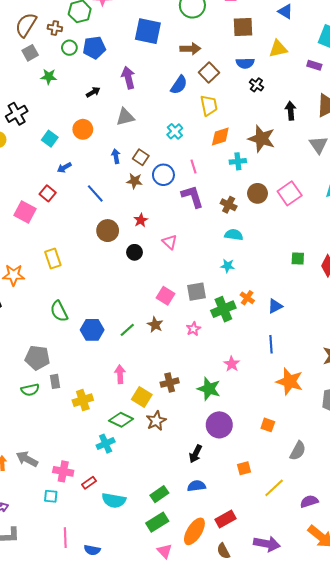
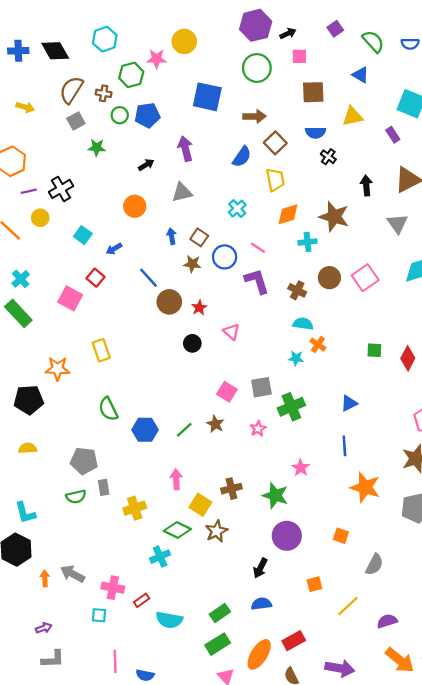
purple rectangle: (314, 65) -> (393, 135), turned 40
cyan square: (50, 139) -> (83, 235), moved
pink line: (193, 167) -> (258, 248), turned -40
brown circle: (108, 231) -> (169, 302), moved
orange cross: (247, 298) -> (318, 345), moved

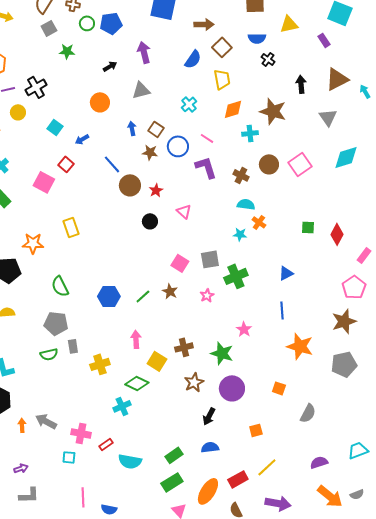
green semicircle: (108, 409) -> (60, 286), moved
brown star: (217, 531) -> (194, 382), moved
yellow line: (348, 606) -> (267, 467), moved

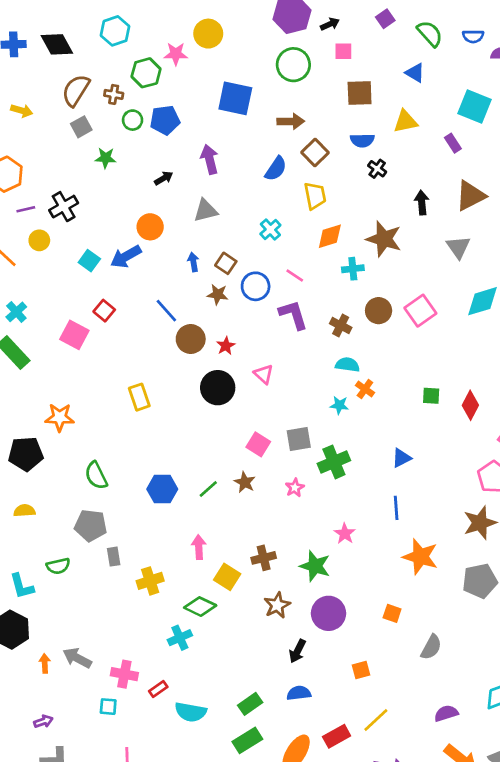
blue arrow: (82, 139) -> (126, 257), moved, size x1.6
black circle: (150, 221) -> (218, 388), size x1.6
yellow rectangle: (71, 227) -> (139, 397), moved
green semicircle: (49, 354) -> (58, 566), moved

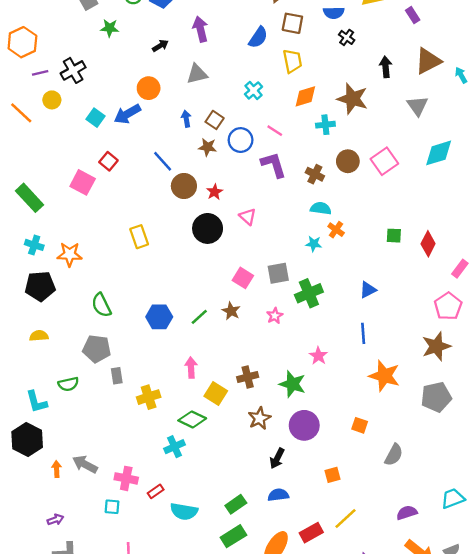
brown square: (315, 153) -> (292, 23), turned -35
cyan cross: (16, 312) -> (34, 245), moved, turned -30

